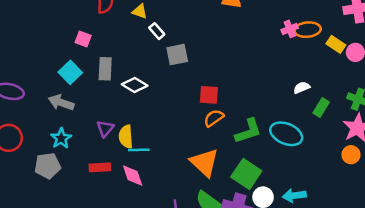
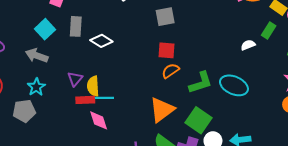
gray square: (177, 55) -> (165, 17), moved
green rectangle: (321, 107) -> (269, 31), moved
orange triangle: (204, 163) -> (162, 110), turned 40
red rectangle: (100, 167) -> (85, 100), moved

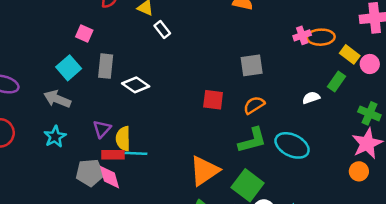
gray square: (165, 17) -> (252, 65), moved
orange semicircle: (170, 71) -> (254, 105), moved
gray pentagon: (24, 111) -> (90, 173), moved
pink diamond: (99, 120) -> (109, 177), moved

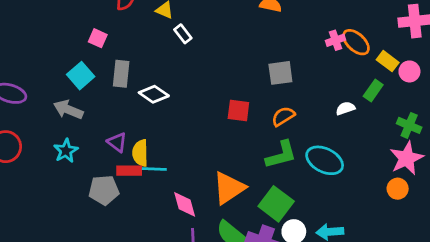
orange ellipse: (321, 37) -> (356, 42), turned 44
purple triangle: (102, 129) -> (117, 142), turned -36
pink diamond: (109, 177) -> (185, 204), moved

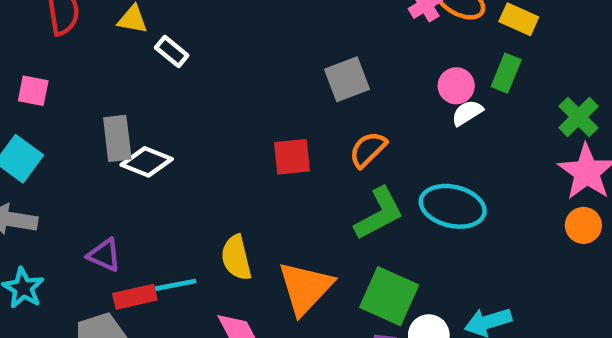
pink circle: (409, 71) -> (456, 86), moved
gray rectangle: (121, 74) -> (117, 138), moved
green cross: (409, 125) -> (579, 117), turned 35
yellow semicircle: (140, 153) -> (236, 258), moved

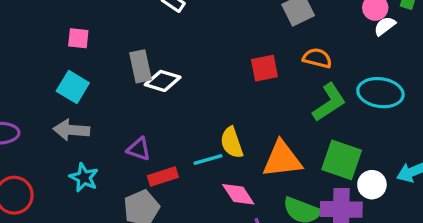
orange semicircle: (368, 149) -> (317, 58), turned 64
cyan line: (176, 285) -> (208, 160), moved
orange triangle: (305, 288) -> (282, 159), turned 45

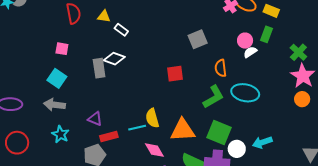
orange semicircle: (317, 58) -> (221, 68), moved, turned -114
white diamond: (163, 81) -> (114, 59), moved

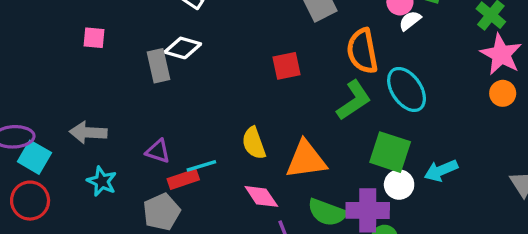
orange semicircle: (221, 68) -> (362, 51), size x1.5
cyan square: (57, 78) -> (34, 157), moved
cyan ellipse: (245, 93) -> (407, 89), turned 48
cyan line: (137, 128) -> (201, 166), moved
green square: (219, 133) -> (390, 152), moved

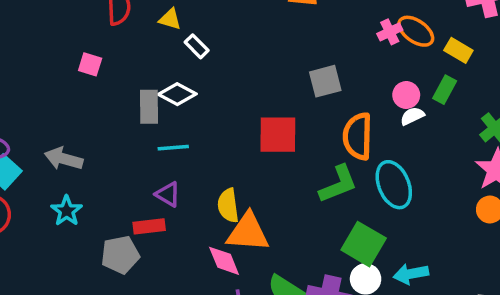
red square: (286, 66) -> (278, 135), size x1.4
purple triangle: (158, 151) -> (168, 194), moved
orange triangle: (306, 160) -> (248, 232), moved
cyan line: (201, 166) -> (173, 148), moved

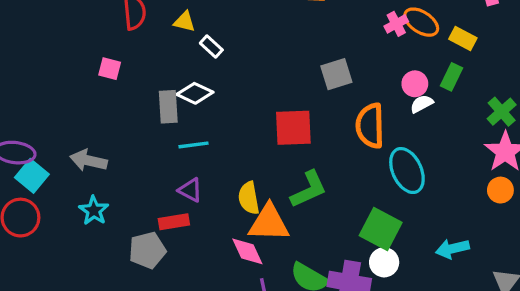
green L-shape: (338, 184) -> (309, 189), moved
cyan arrow: (411, 274) -> (452, 249), moved

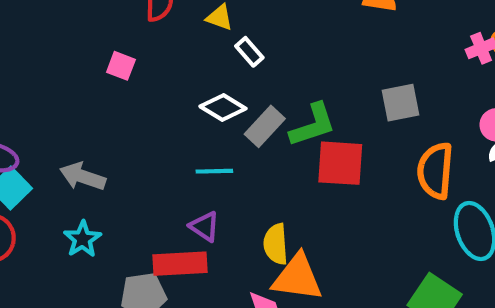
gray rectangle: (168, 107) -> (265, 126), moved, turned 40
green L-shape: (309, 189) -> (313, 125), moved
red rectangle: (174, 222) -> (180, 264), size x1.4

